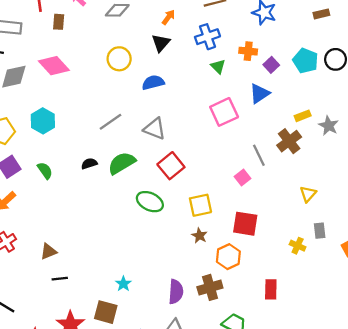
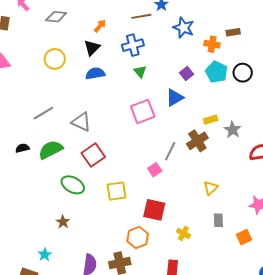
orange cross: (248, 51) -> (212, 44), moved
blue semicircle: (153, 82) -> (95, 74), moved
gray line: (259, 155) -> (170, 151), turned 48
brown star: (199, 236) -> (63, 222), moved
yellow cross: (298, 246) -> (183, 233), moved

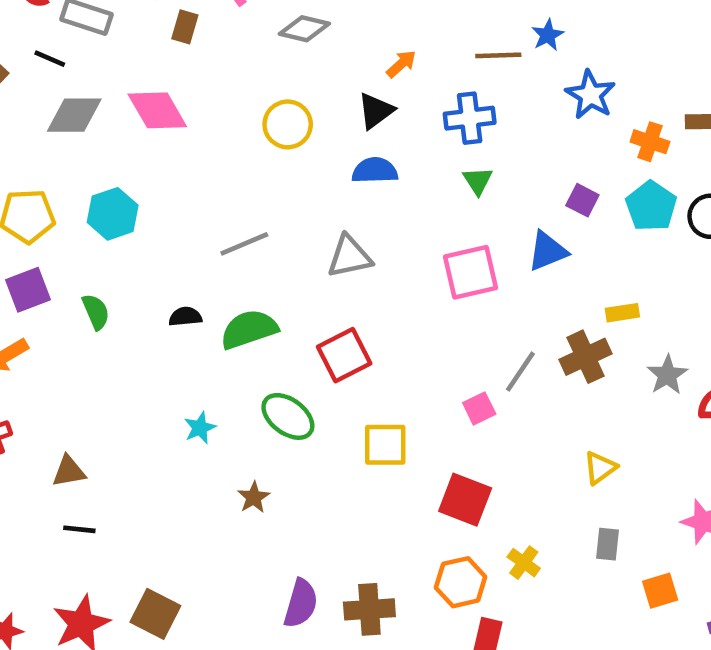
purple square: (187, 74) -> (582, 200), turned -32
gray triangle: (81, 122) -> (349, 257), moved, turned -45
gray star: (233, 130) -> (667, 375), moved
orange hexagon: (138, 237) -> (461, 582), moved
cyan star: (45, 255) -> (200, 428), moved

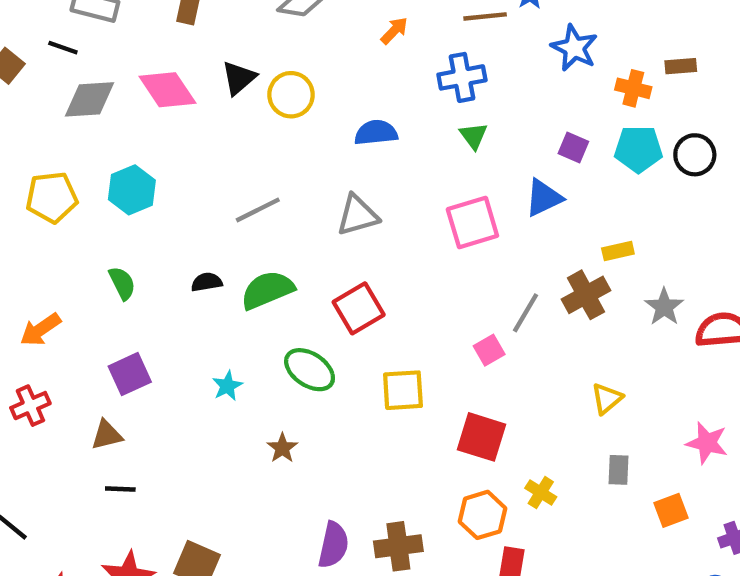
black triangle: (376, 111) -> (239, 78), moved
cyan pentagon: (651, 206) -> (638, 149), turned -30
purple square: (28, 290) -> (130, 374), moved

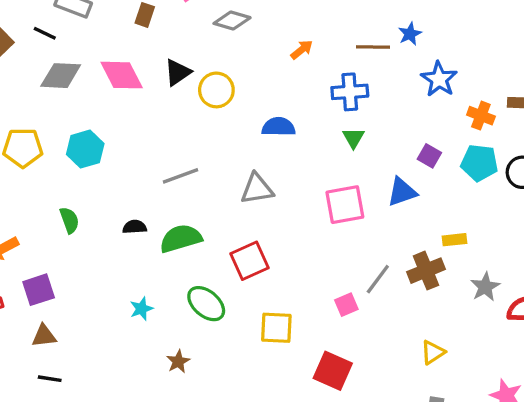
purple square: (130, 374) -> (39, 290), moved

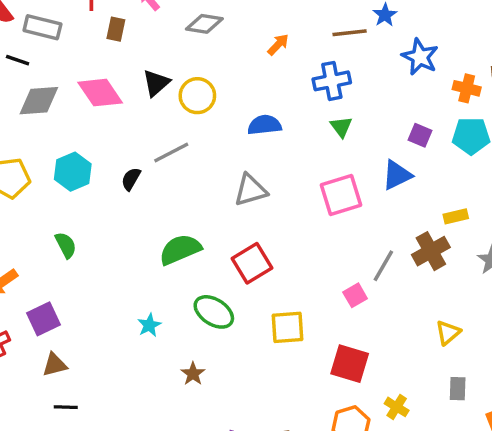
gray line: (180, 176) -> (171, 152), moved
black semicircle: (135, 227) -> (131, 179), moved, turned -50

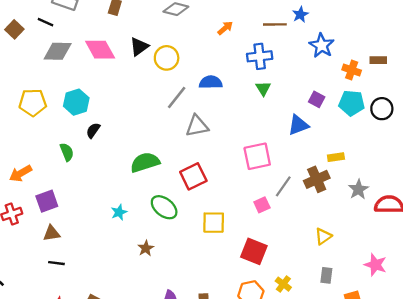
gray line: (171, 152) -> (177, 97), moved, turned -30
black semicircle: (131, 179) -> (93, 130), moved
pink square: (341, 195) -> (257, 156), moved

